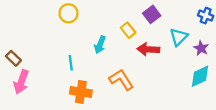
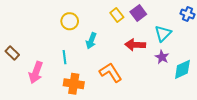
yellow circle: (69, 13) -> (70, 21), moved
yellow rectangle: (128, 30) -> (117, 15), moved
purple star: (201, 48) -> (162, 57), moved
pink arrow: (21, 82) -> (36, 72), moved

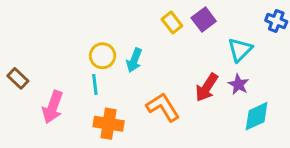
yellow circle: (70, 21) -> (102, 56), moved
red arrow: (135, 45) -> (207, 87), moved, turned -60
cyan diamond: (182, 69) -> (257, 116), moved

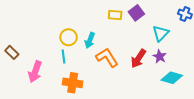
yellow rectangle: (172, 23) -> (115, 15), turned -48
orange L-shape: (163, 107) -> (107, 58), moved
cyan diamond: (257, 116) -> (172, 78), turned 40

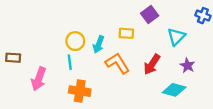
yellow rectangle: (115, 15) -> (126, 33), moved
brown rectangle: (12, 52) -> (13, 58), turned -40
purple star: (160, 56) -> (187, 66), moved
cyan diamond: (172, 78) -> (174, 90), moved

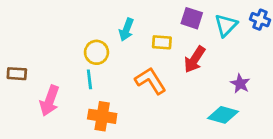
purple square: (150, 14) -> (192, 18), turned -35
cyan triangle: (176, 37) -> (226, 25), moved
cyan arrow: (99, 44) -> (126, 30), moved
red arrow: (152, 64) -> (195, 59), moved

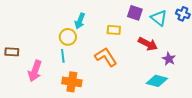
cyan triangle: (226, 25) -> (159, 18), turned -36
cyan arrow: (126, 30) -> (80, 21), moved
red arrow: (195, 59) -> (148, 44), moved, turned -96

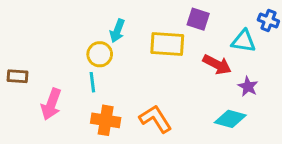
cyan triangle: (159, 18) -> (244, 41), moved, turned -30
yellow rectangle: (114, 30) -> (167, 44), size x1.6
orange L-shape: (106, 57) -> (155, 119), moved

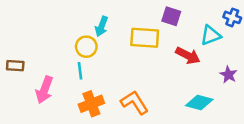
cyan triangle: (244, 41) -> (211, 35), turned -30
purple star: (248, 87) -> (228, 75), moved
orange cross: (106, 120) -> (91, 104), turned -30

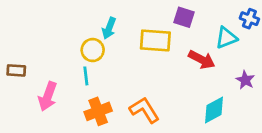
cyan diamond: (199, 102) -> (214, 110), turned -44

